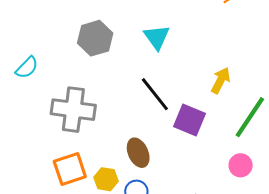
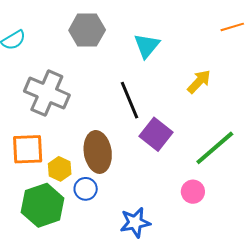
yellow arrow: (221, 80) -> (199, 82), moved
brown ellipse: (138, 153) -> (98, 152), size x1.4

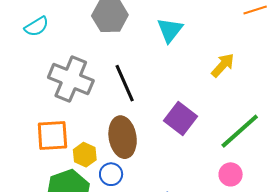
black line: (130, 100) -> (125, 83), moved
pink circle: (193, 192) -> (231, 174), moved

